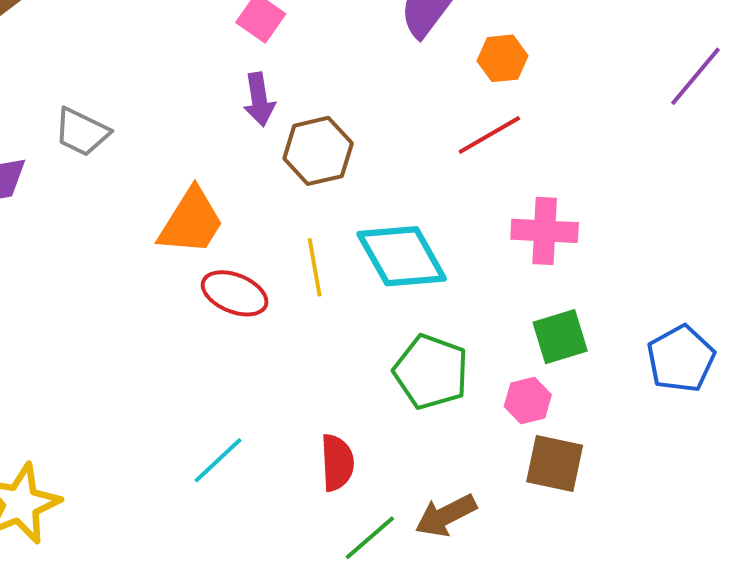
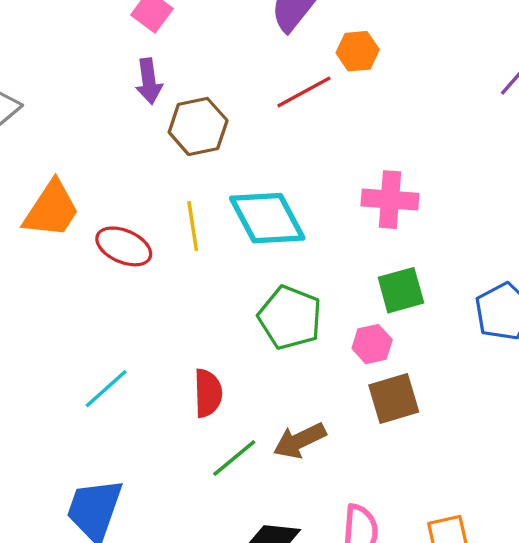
red line: (489, 135) -> (304, 92), moved
orange trapezoid: (191, 222) -> (51, 209), moved
brown square: (555, 464) -> (394, 398), turned -30

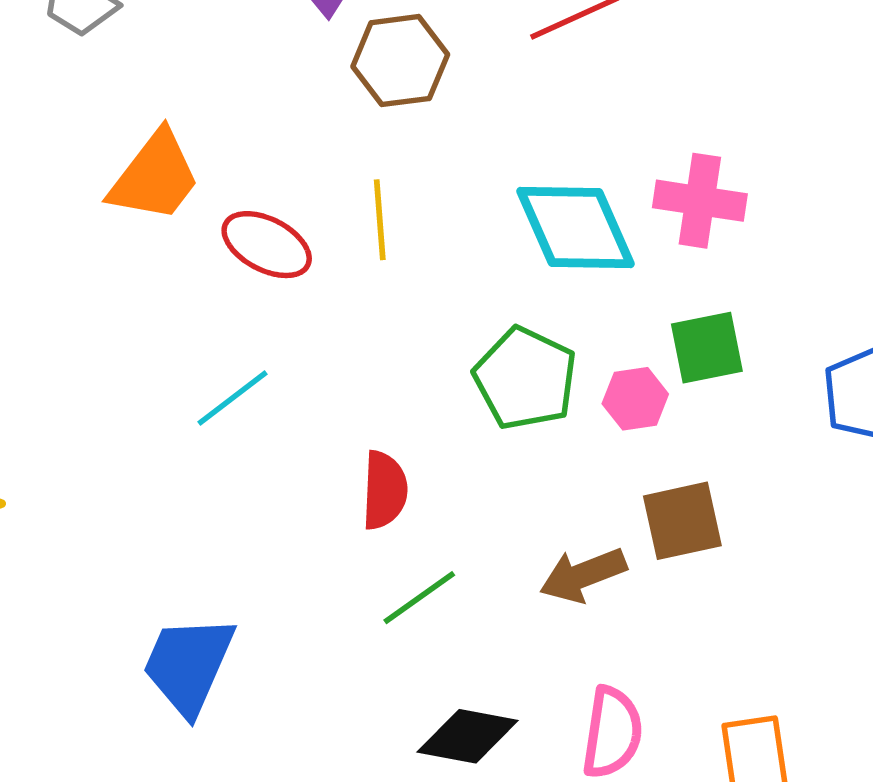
cyan diamond: (267, 218) -> (576, 227), moved
pink hexagon: (372, 344) -> (635, 399), moved
cyan line: (106, 389) -> (232, 398), moved
brown arrow: (300, 441) -> (583, 575), moved

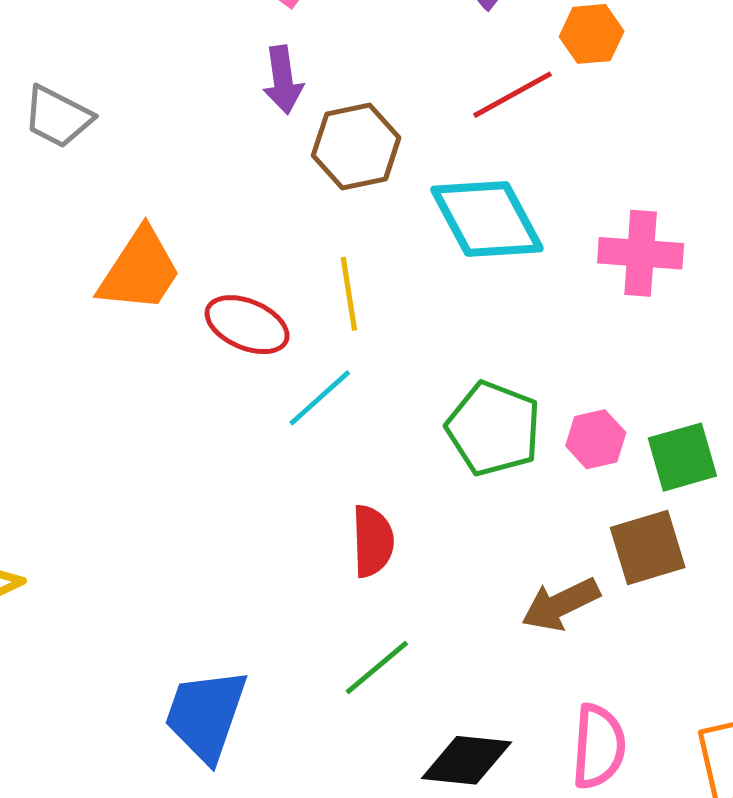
cyan diamond: (576, 227) -> (487, 219), moved
green square: (707, 348) -> (682, 457), moved
cyan line: (232, 398) -> (320, 398), moved
green line: (419, 598) -> (377, 668), moved

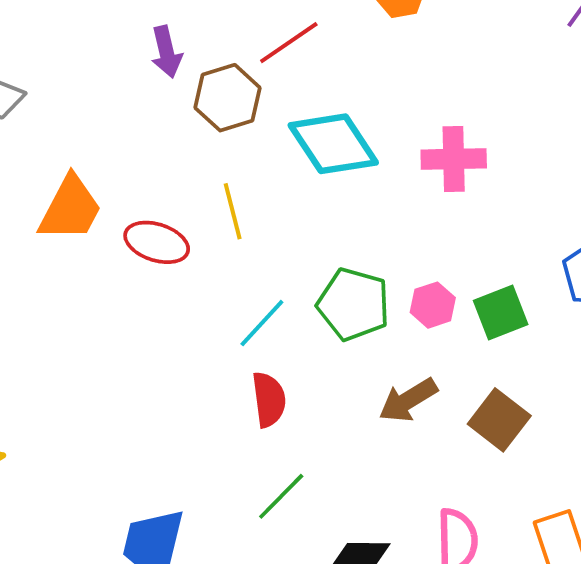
red line: (512, 95) -> (289, 43), moved
cyan line: (320, 398) -> (262, 323), moved
brown square: (648, 548) -> (499, 420), moved, turned -30
brown arrow: (561, 604) -> (408, 400), moved

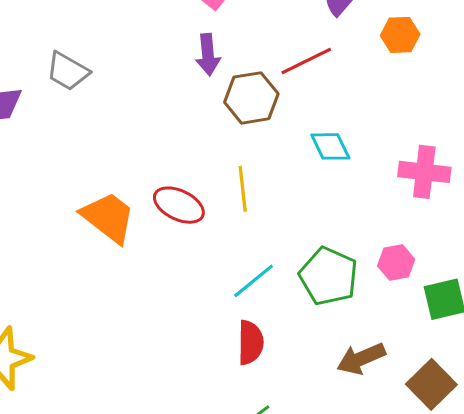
cyan diamond: (333, 144) -> (330, 146), size x0.6
orange trapezoid: (70, 209) -> (108, 217), moved, turned -88
pink hexagon: (433, 305) -> (396, 263), moved

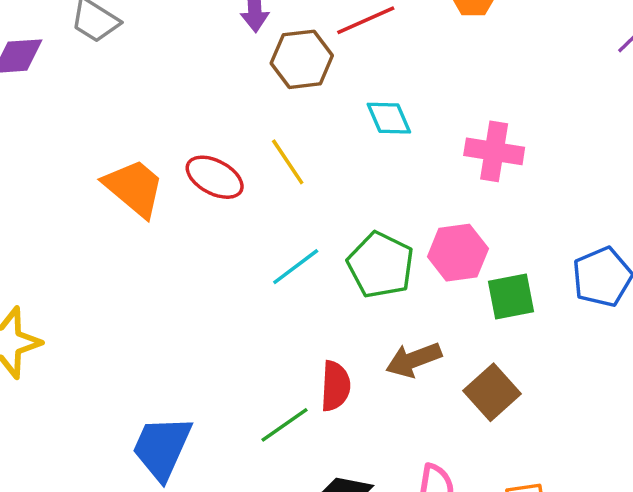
yellow line: (243, 189) -> (288, 162), turned -30
pink hexagon: (396, 263) -> (458, 253), size x1.4
red semicircle: (250, 342) -> (335, 386), moved

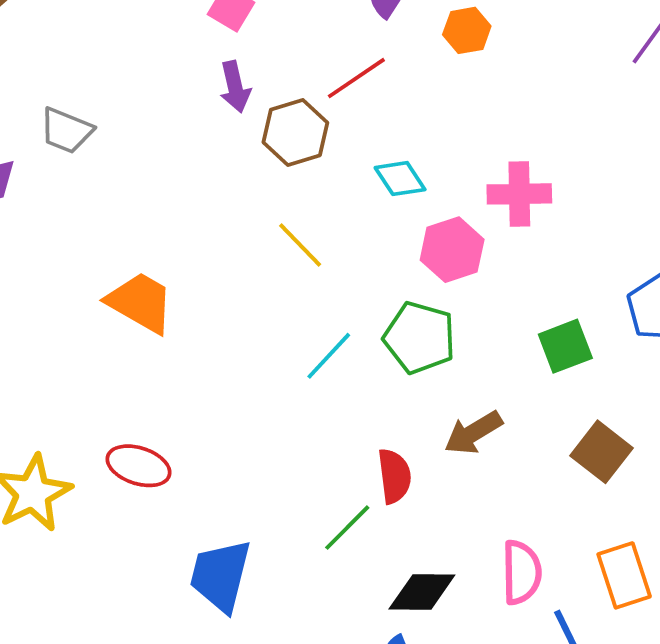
red ellipse: (215, 177) -> (139, 466), moved
pink hexagon: (458, 253) -> (452, 250), moved
brown square: (492, 392) -> (601, 452), moved

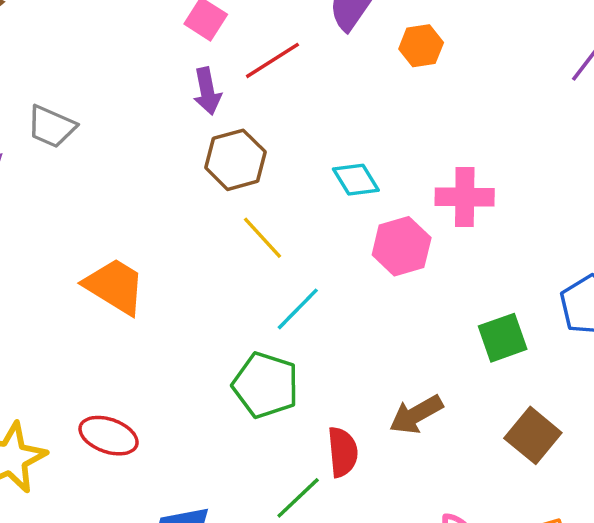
red line: (356, 78) -> (272, 60), moved
brown hexagon: (295, 132) -> (235, 160), moved
green pentagon: (420, 338) -> (266, 385), moved
cyan line: (329, 356) -> (298, 309), moved

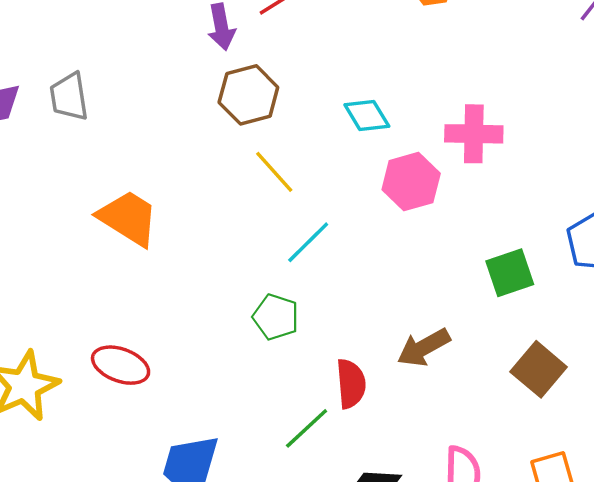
gray trapezoid: (51, 127) -> (69, 97), moved, turned 57
green pentagon: (266, 385) -> (276, 317), size x0.7

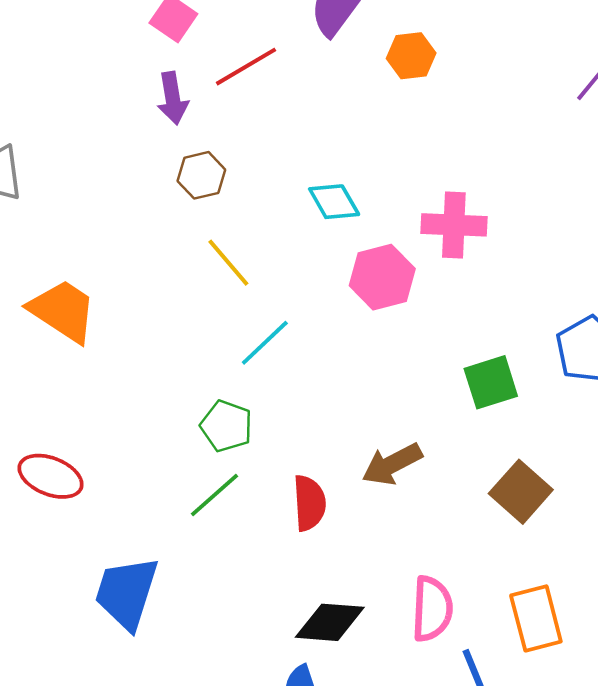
brown hexagon: (248, 95) -> (201, 175), size x0.7
green line: (307, 428) -> (214, 495), moved

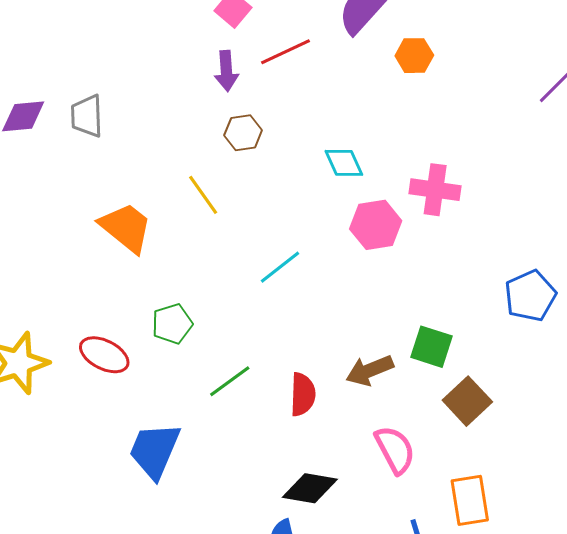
yellow line: (228, 263) -> (203, 195), moved
green square: (491, 382) -> (431, 347), moved, turned 30
green pentagon: (226, 426) -> (172, 324), moved, turned 30
pink semicircle: (432, 609) -> (395, 450), moved, turned -36

